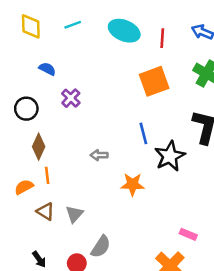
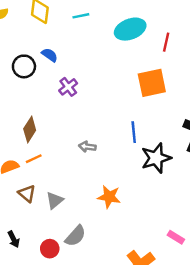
cyan ellipse: (124, 31) -> (130, 29), turned -52
black circle: (26, 109) -> (24, 66), moved
orange line: (47, 175) -> (34, 159), turned 63
orange star: (132, 184) -> (109, 197), moved
pink rectangle: (188, 234) -> (176, 237), moved

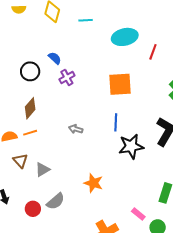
blue semicircle: (50, 55) -> (55, 58), moved
black circle: (24, 66) -> (30, 71), moved
orange square: (152, 83) -> (120, 84), moved
orange star: (109, 197) -> (93, 183), moved

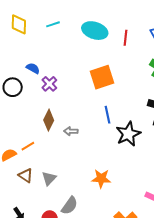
cyan ellipse: (125, 37) -> (95, 31), turned 45
brown diamond: (30, 108) -> (49, 120), moved

